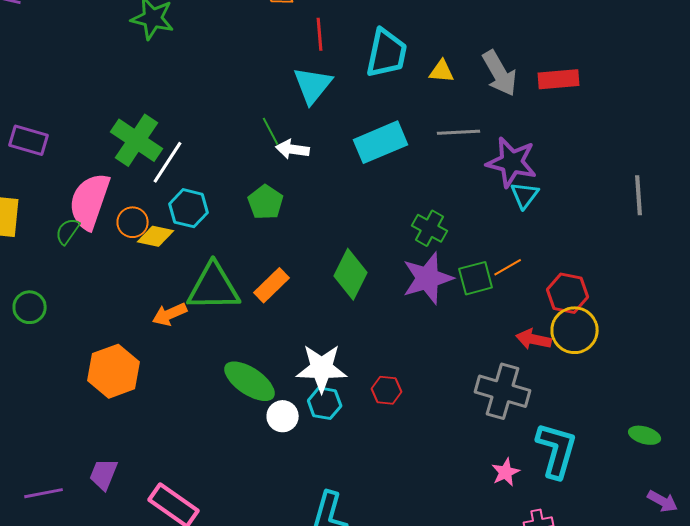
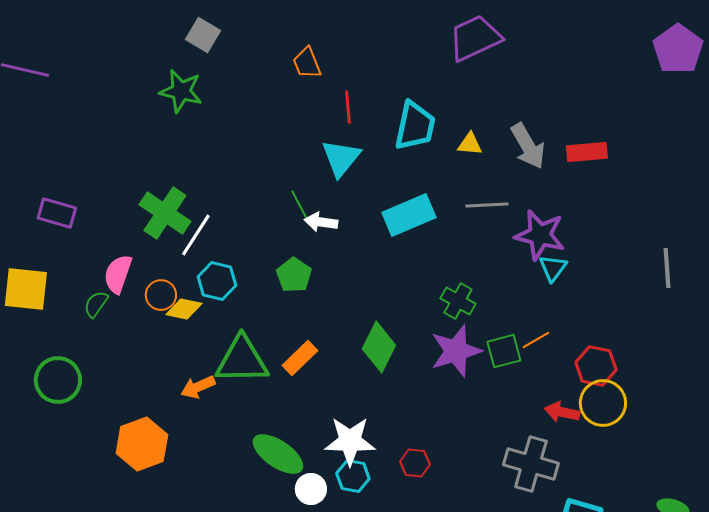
pink semicircle: (90, 201) -> (118, 274), size x0.7
green circle: (30, 307) -> (58, 380), size x1.4

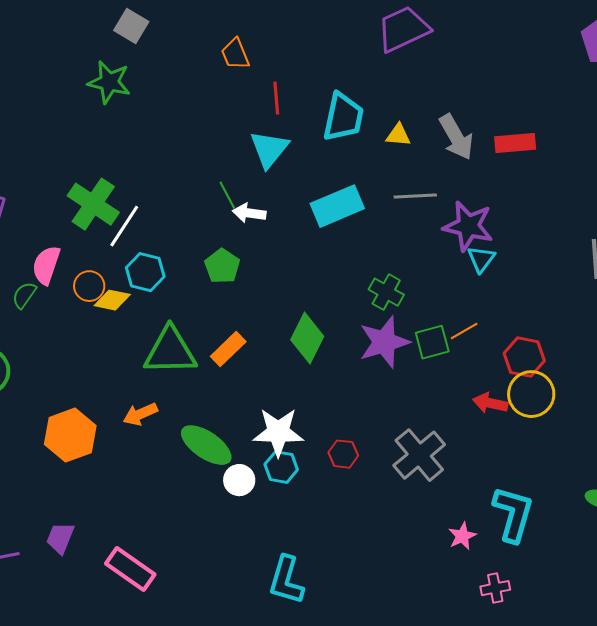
orange arrow: (198, 387) -> (140, 414), moved
gray cross: (531, 464) -> (419, 455), moved, turned 34

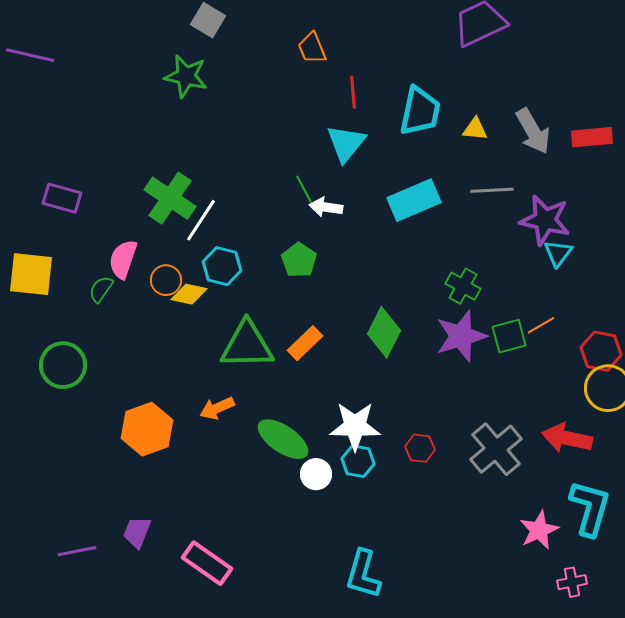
red arrow: (490, 403) -> (567, 438), moved, size x1.4
pink star: (462, 536) -> (539, 530), size x1.4

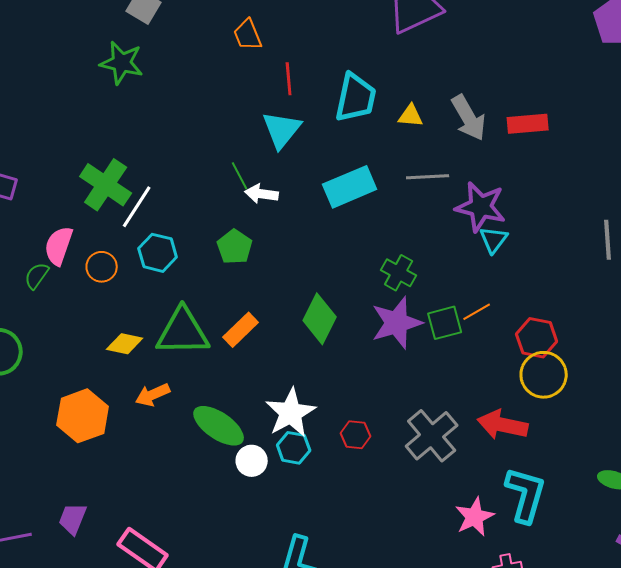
yellow diamond: (189, 294) -> (125, 344), moved
white star: (355, 426) -> (291, 413), turned -30

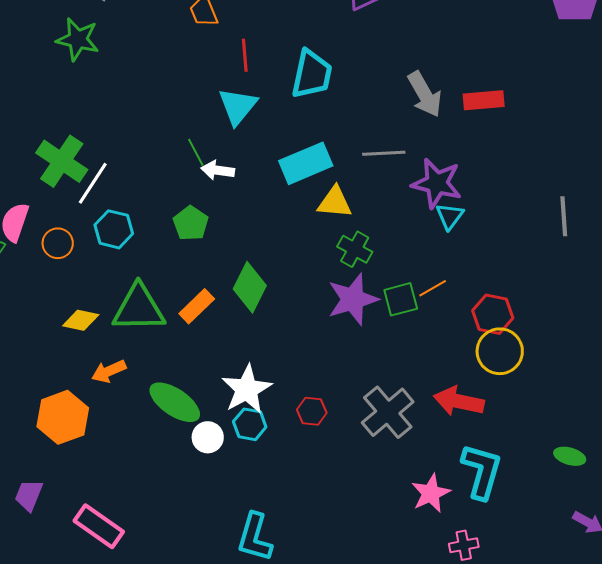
yellow triangle: (411, 116) -> (335, 202), moved, size x1.4
green diamond: (320, 319) -> (250, 287), moved
orange hexagon: (83, 416) -> (63, 417), moved

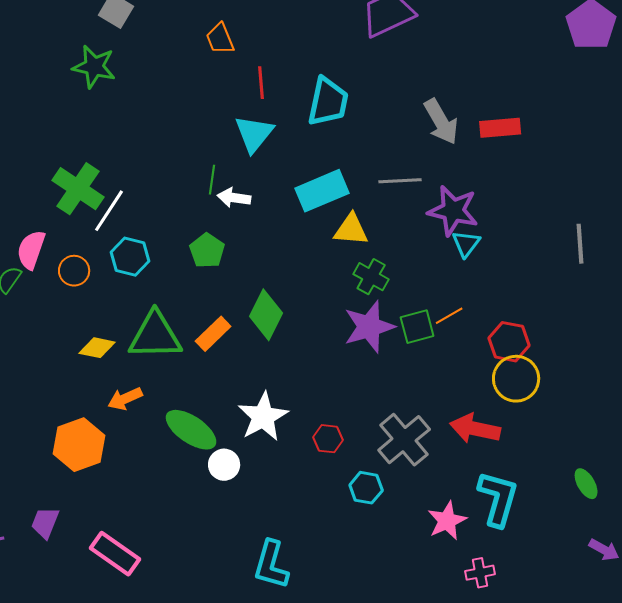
green line: (196, 152) -> (212, 180), turned 36
cyan hexagon: (250, 424) -> (366, 488), moved
green ellipse: (570, 456) -> (586, 484), turned 44

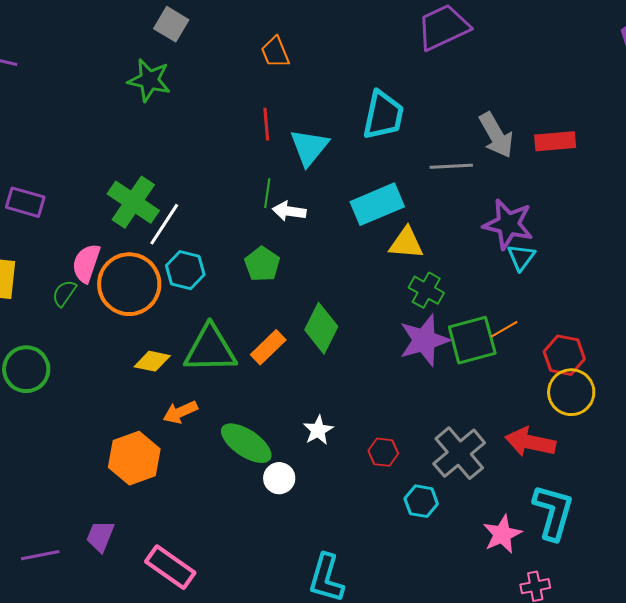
red line: (261, 83) -> (266, 124), moved
gray line: (400, 181) -> (451, 166), moved
orange circle: (74, 271) -> (129, 284), size x2.0
green square: (417, 327) -> (472, 340), size x1.4
white star: (263, 417) -> (318, 430), size x0.6

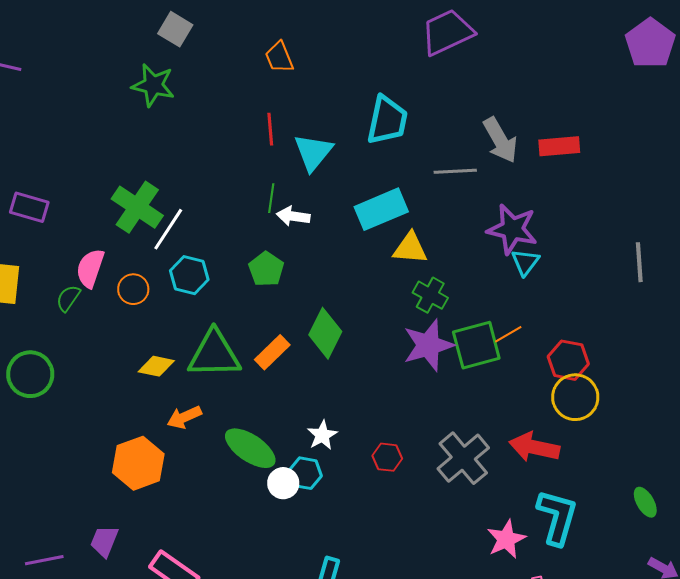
orange circle: (129, 284) -> (133, 289), size x0.5
cyan hexagon: (421, 501) -> (305, 473), moved

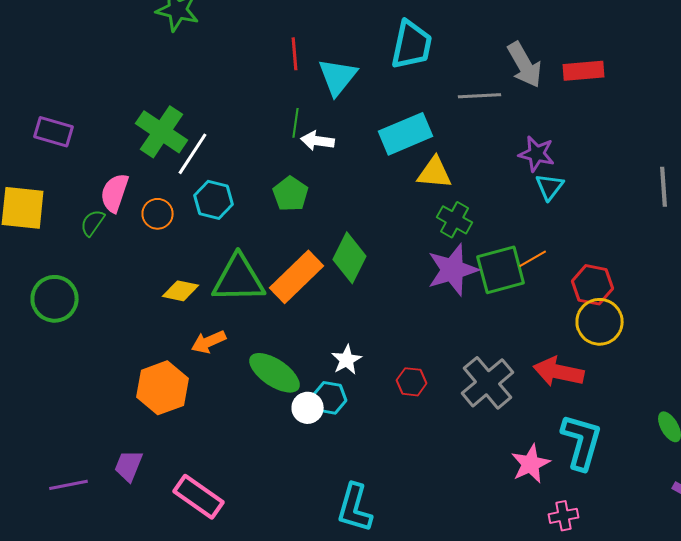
purple star: (512, 229) -> (537, 154), size x0.7
orange rectangle: (272, 352) -> (297, 277), size x1.5

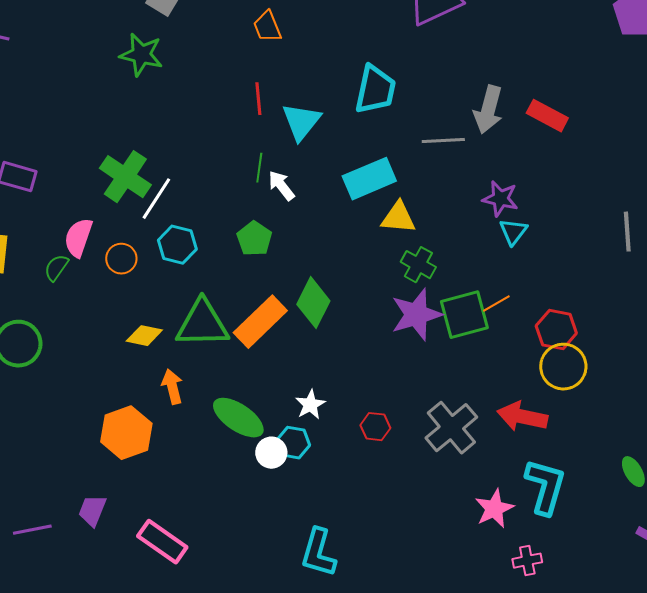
gray arrow: (525, 65) -> (488, 110), turned 45
red rectangle: (584, 71) -> (547, 116), turned 33
white arrow: (318, 141) -> (281, 186), turned 44
orange arrow: (209, 342) -> (172, 387), turned 100

